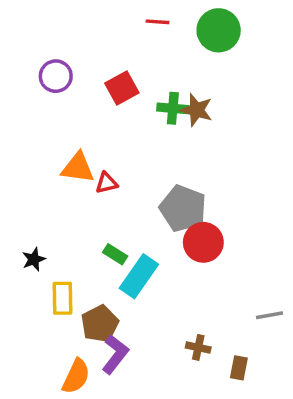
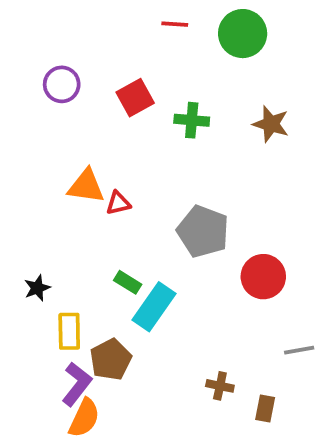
brown star: (197, 110) -> (271, 124), moved
red circle: (203, 242) -> (263, 277), moved
purple L-shape: (115, 354) -> (77, 384), moved

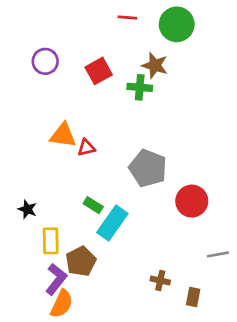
brown star: (271, 124) -> (155, 65), moved
black star: (37, 288) -> (27, 209), turned -30

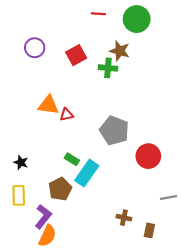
yellow rectangle: (51, 241) -> (19, 195), moved
brown pentagon: (81, 261) -> (60, 189), moved

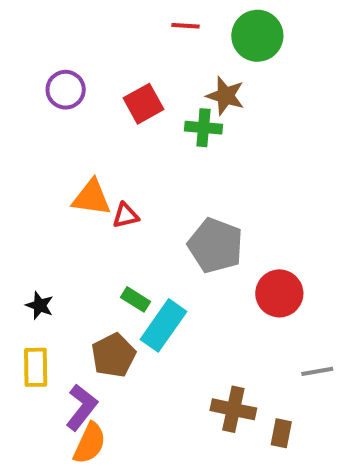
brown cross: (124, 218) -> (233, 409), size x1.5

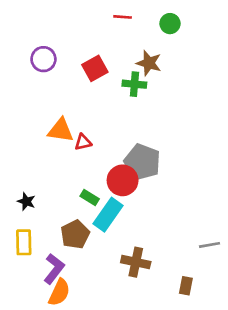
green circle: (257, 36) -> (170, 24), size x0.6
red circle: (279, 293) -> (123, 180), moved
brown cross: (233, 409) -> (136, 262), moved

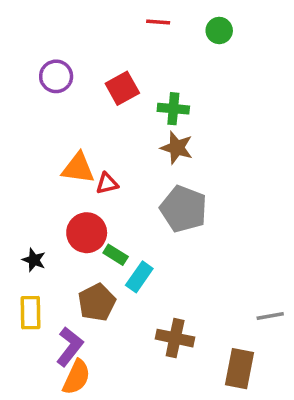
brown star: (149, 63) -> (177, 148), moved
red circle: (123, 180) -> (87, 233), moved
cyan rectangle: (108, 215) -> (139, 277), size x0.7
brown rectangle: (186, 286) -> (240, 369), size x1.6

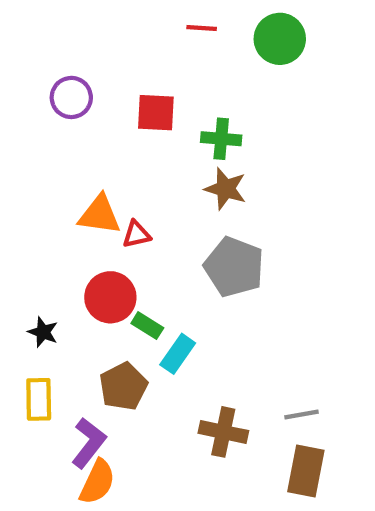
green circle: (219, 30) -> (280, 39), size x1.5
red square: (122, 88) -> (156, 113), turned 32
gray line: (270, 316) -> (302, 415), moved

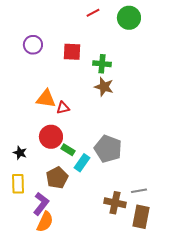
red line: (202, 28) -> (93, 13), turned -32
gray pentagon: (234, 267) -> (108, 149), moved
brown cross: (223, 432) -> (115, 203), moved

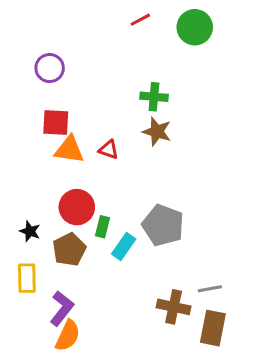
red square: (72, 52) -> (56, 122), moved
red triangle: (63, 108) -> (109, 150), moved, turned 32
green rectangle: (68, 150) -> (103, 227), turned 72
brown pentagon: (57, 178) -> (69, 249), moved

